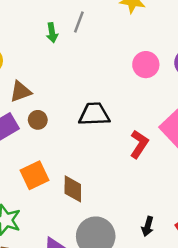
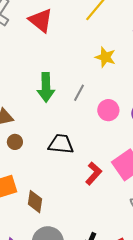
gray line: (79, 22) -> (79, 93), moved
green arrow: (52, 33) -> (46, 87), moved, size x1.8

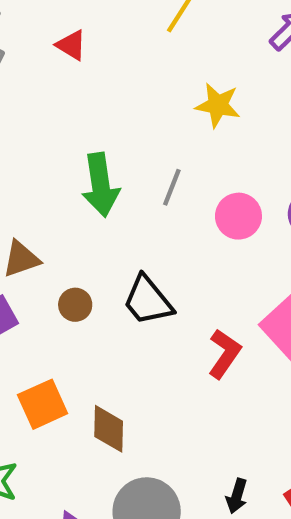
red triangle: (41, 20) -> (71, 45), size x0.6
brown circle: (15, 142) -> (75, 305), moved
black trapezoid: (61, 144) -> (148, 300), turned -128

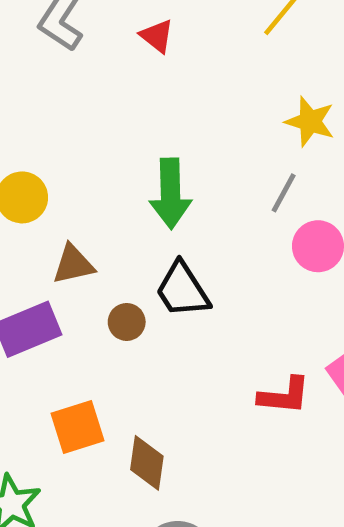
gray line: (172, 187) -> (284, 193), moved
black trapezoid: (148, 300) -> (182, 290), moved
red L-shape: (224, 354) -> (284, 396), turned 54

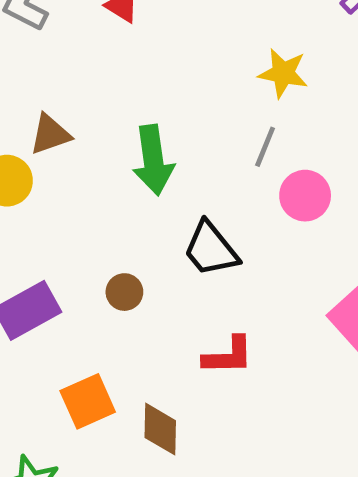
brown triangle: (73, 264) -> (50, 134), moved
black trapezoid: (182, 290) -> (211, 249), moved
red L-shape: (284, 396) -> (228, 356), moved

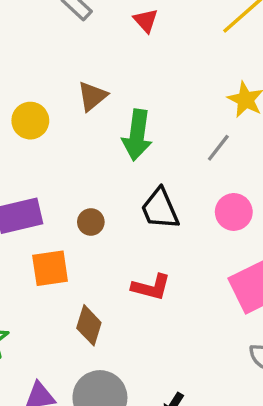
brown triangle: (50, 134) -> (92, 96), moved, turned -36
pink circle: (305, 196) -> (234, 212), moved
orange square: (88, 401) -> (50, 268), moved

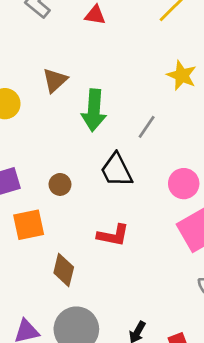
red triangle: (146, 21) -> (95, 15), turned -35
gray line: (218, 148) -> (147, 127), moved
pink circle: (234, 212) -> (184, 184), moved

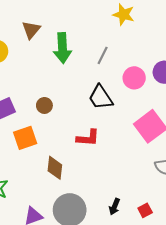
black trapezoid: (116, 170) -> (101, 97), moved
pink circle: (184, 184) -> (134, 78), moved

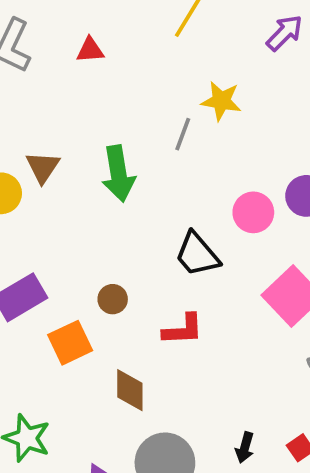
brown triangle: (31, 30) -> (43, 167), moved
gray line: (103, 55) -> (183, 134), moved
brown circle: (44, 105) -> (113, 299), moved

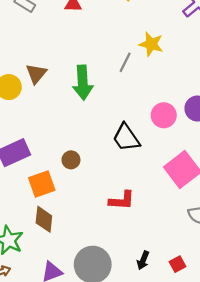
red L-shape: (183, 330) -> (122, 200), moved
brown diamond: (130, 390) -> (44, 219), moved

